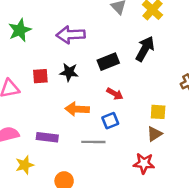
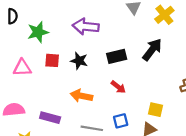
green star: (20, 30) -> (38, 32), moved
blue square: (110, 121) -> (121, 121), moved

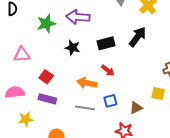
green star: (38, 32) -> (46, 24), moved
red square: (52, 60) -> (46, 77), moved, turned 32
orange arrow: (81, 96) -> (87, 83), moved
yellow square: (155, 110) -> (158, 94), moved

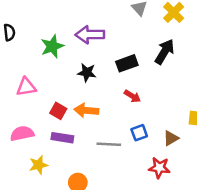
orange arrow: (87, 83) -> (86, 110), moved

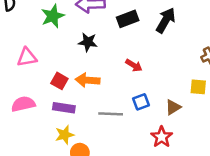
black rectangle: (127, 63) -> (128, 19), moved
yellow star: (38, 165) -> (65, 135), moved
red star: (159, 168) -> (162, 137), turned 30

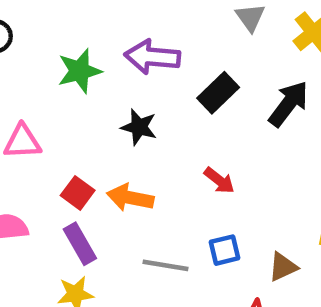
black rectangle: (128, 19) -> (218, 93), turned -30
purple rectangle: (64, 108) -> (80, 244), turned 45

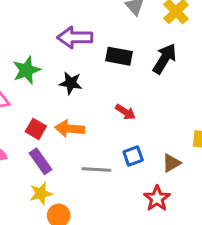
green star: (80, 71) -> (26, 70), moved
black rectangle: (218, 93) -> (119, 56), turned 60

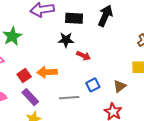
black star: (71, 83) -> (66, 40), moved
red square: (36, 129) -> (24, 75), turned 32

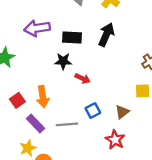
orange arrow: (47, 72) -> (43, 97), turned -96
purple rectangle: (30, 97) -> (35, 123), moved

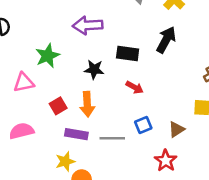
black rectangle: (72, 37) -> (128, 53), moved
black star: (63, 61) -> (94, 69), moved
purple rectangle: (35, 123) -> (76, 134), turned -42

